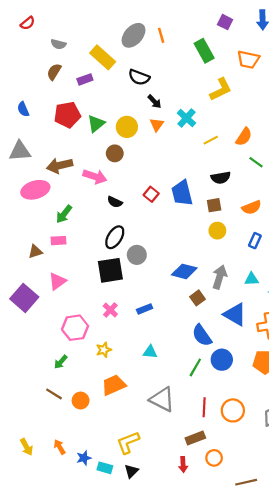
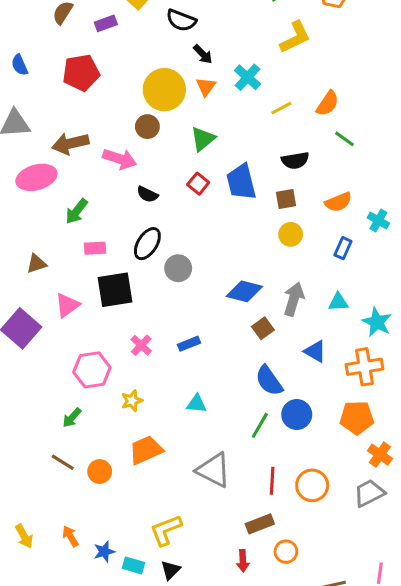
green triangle: (96, 124) -> (203, 139), moved
yellow circle: (127, 127) -> (164, 90), size x1.4
pink rectangle: (58, 241) -> (95, 248), moved
black square: (110, 270) -> (115, 290), moved
blue triangle: (235, 314) -> (315, 351), size x0.7

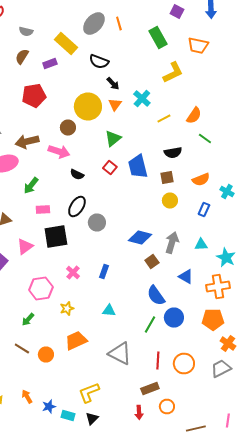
brown circle: (147, 127) -> (68, 128), moved
blue rectangle: (189, 344) -> (104, 272), turned -48

